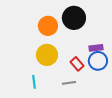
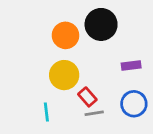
blue circle: (98, 61) -> (134, 104), moved
red rectangle: (77, 64) -> (87, 97), moved

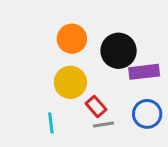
black circle: (101, 24) -> (119, 51), moved
purple rectangle: (131, 65) -> (144, 72), size x1.4

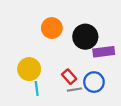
yellow circle: (70, 82) -> (29, 69), moved
blue circle: (147, 114) -> (94, 82), moved

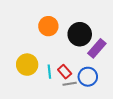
purple rectangle: (104, 52) -> (97, 48), turned -42
cyan line: (37, 89) -> (49, 72), moved

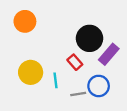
orange circle: (48, 26) -> (25, 21), moved
red rectangle: (65, 72) -> (75, 62), moved

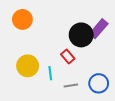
purple rectangle: (109, 54) -> (99, 29), moved
blue circle: (99, 86) -> (99, 83), moved

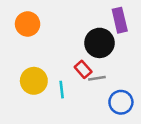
purple rectangle: (99, 29) -> (120, 20), moved, turned -54
gray line: (71, 85) -> (97, 78), moved

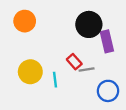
purple rectangle: (120, 20) -> (107, 41), moved
black circle: (99, 43) -> (89, 24), moved

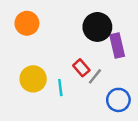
gray line: (87, 70) -> (95, 76), turned -42

